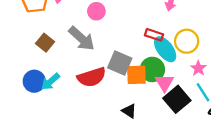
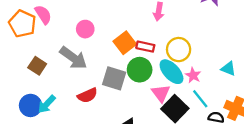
cyan ellipse: (165, 49) -> (171, 72), moved
green circle: (152, 69) -> (140, 70), moved
orange square: (136, 75) -> (125, 43), moved, turned -30
red semicircle: (92, 77) -> (87, 95), size x0.7

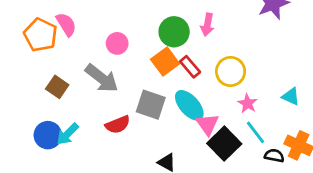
red rectangle: (145, 47) -> (190, 67), turned 36
green circle: (140, 70) -> (174, 32), moved
cyan ellipse: (171, 72) -> (189, 105), moved

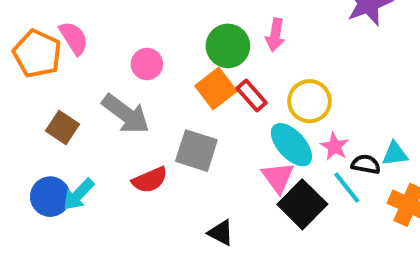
cyan triangle: (291, 96) -> (395, 154), moved, turned -30
cyan ellipse: (189, 105) -> (291, 145), moved
black semicircle: (274, 156) -> (366, 164), moved

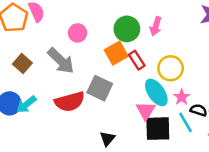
red semicircle: (150, 180) -> (70, 102), size x1.4
black square: (302, 204) -> (158, 129), turned 36
black triangle: (221, 233) -> (107, 139), turned 35

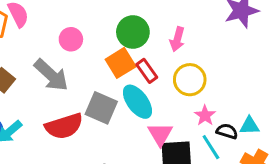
pink arrow: (156, 26) -> (177, 39), moved
cyan ellipse: (156, 92) -> (137, 102), moved

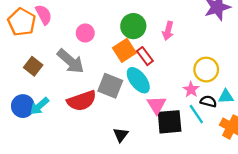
yellow circle: (190, 80) -> (206, 70), moved

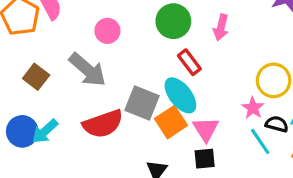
orange square: (124, 50) -> (171, 122), moved
black square: (170, 122) -> (205, 159), moved, size x0.6

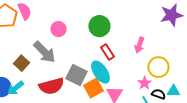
pink arrow: (221, 27) -> (139, 45), moved
brown square: (36, 77) -> (21, 63), moved

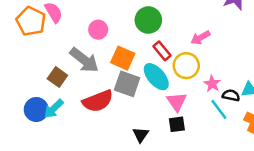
pink arrow: (139, 45) -> (200, 38), turned 49
yellow circle: (158, 67) -> (186, 66), moved
orange square: (93, 88) -> (123, 58), moved, turned -30

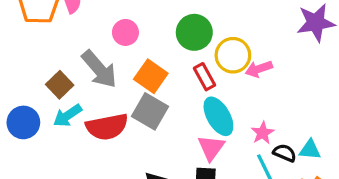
yellow circle: (186, 66) -> (233, 55), moved
cyan ellipse: (156, 77) -> (218, 116), moved
cyan arrow: (54, 109) -> (67, 116), moved

